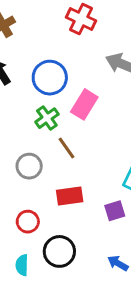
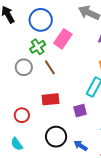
gray circle: (29, 166) -> (24, 67), moved
black circle: (59, 251) -> (56, 137), moved
cyan semicircle: (22, 265) -> (17, 144), turned -40

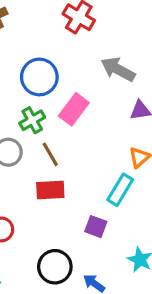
red rectangle: (51, 99) -> (50, 190), moved
purple square: (80, 111) -> (96, 227), turned 32

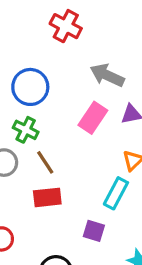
pink rectangle: (74, 109) -> (93, 118), moved
green cross: (32, 120) -> (26, 130), turned -30

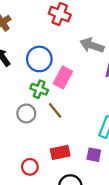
pink rectangle: (93, 118) -> (63, 77), moved
red rectangle: (47, 197) -> (60, 152), moved

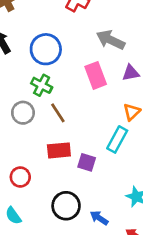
pink rectangle: (63, 77) -> (96, 75), moved, turned -55
red rectangle: (60, 152) -> (59, 150), moved
purple square: (94, 155) -> (87, 162), moved

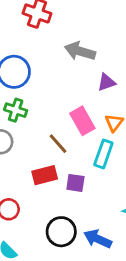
pink rectangle: (96, 75) -> (82, 121), moved
brown line: (58, 113) -> (58, 144), moved
blue arrow: (99, 218) -> (98, 239), size x1.4

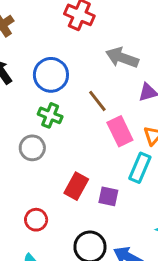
brown line: (58, 144) -> (97, 101), moved
red rectangle: (45, 175) -> (76, 186), turned -50

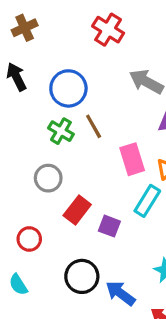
brown line: (97, 101) -> (94, 126), moved
gray circle: (32, 148) -> (48, 178), moved

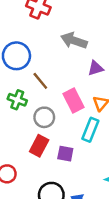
green cross: (61, 131) -> (17, 100), moved
gray circle: (48, 178) -> (44, 117), moved

